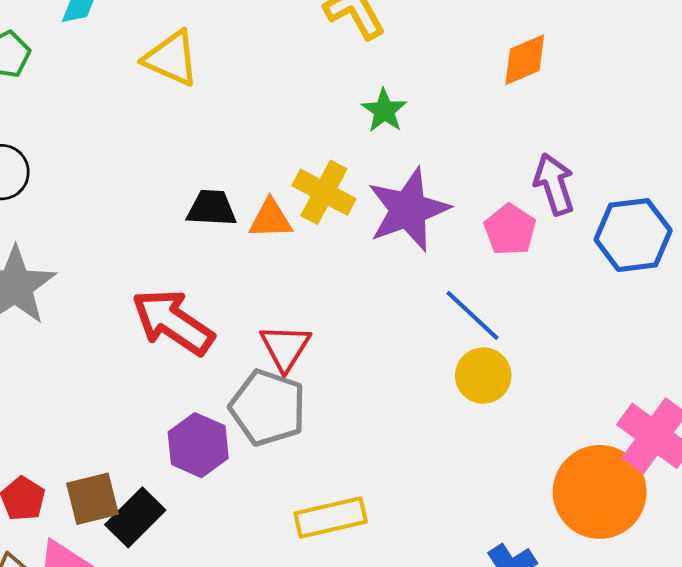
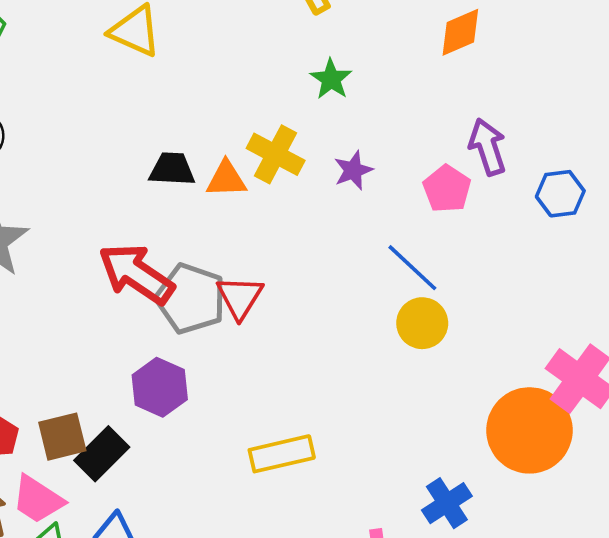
purple star: (408, 210) -> (353, 170), size x0.5
blue hexagon: (633, 235) -> (560, 194), size x0.7
gray pentagon: (268, 408) -> (190, 299), moved

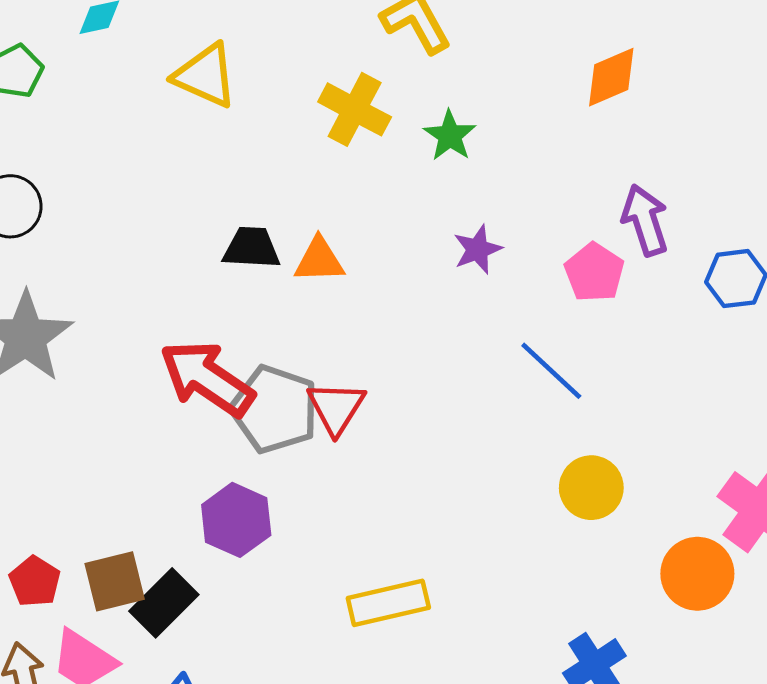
yellow cross: (276, 154) -> (355, 109), moved
yellow circle: (422, 323) -> (591, 488), moved
orange circle: (529, 430) -> (697, 574), size x0.7

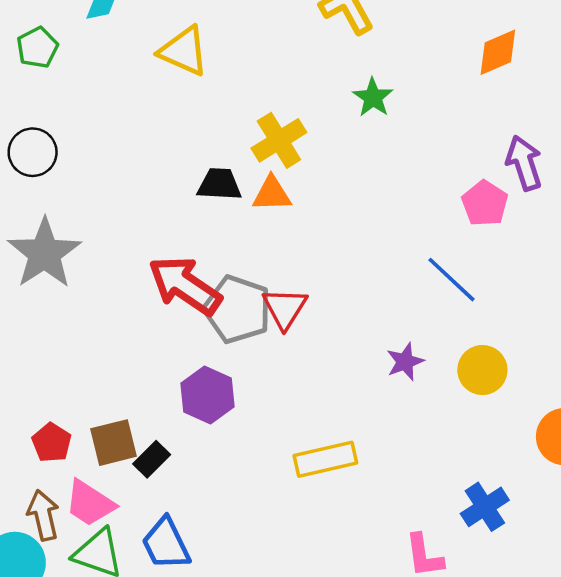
yellow cross: (355, 109) -> (279, 140), moved, turned 30
purple star: (478, 249) -> (405, 362), moved
black rectangle: (164, 603) -> (152, 459), size x0.7

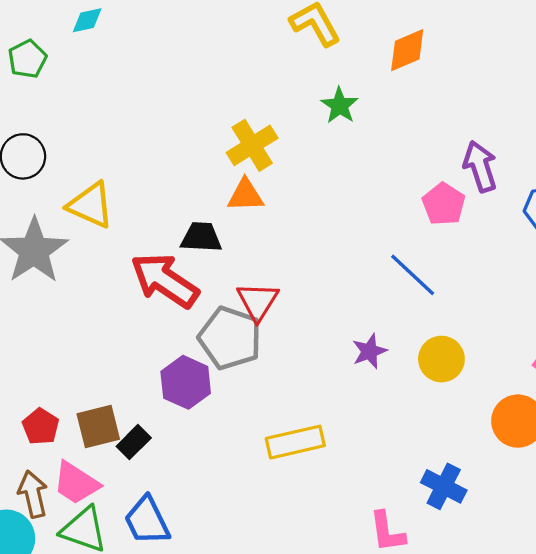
yellow triangle: (184, 51) -> (90, 205), moved
orange diamond: (498, 52) -> (407, 50), moved
black trapezoid: (219, 184) -> (201, 237), moved
gray pentagon: (237, 309) -> (230, 338), moved
blue cross: (485, 507) -> (444, 486), turned -30

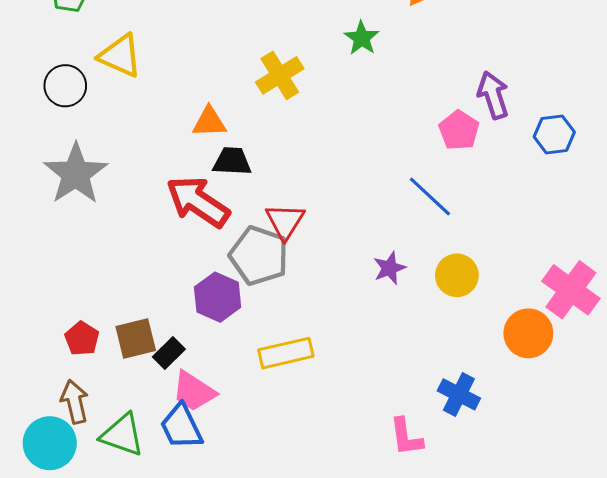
orange triangle: (245, 195) -> (209, 122), moved
yellow triangle: (90, 205) -> (120, 56), moved
yellow rectangle: (295, 442) -> (286, 353), moved
pink trapezoid: (76, 483) -> (194, 391), moved

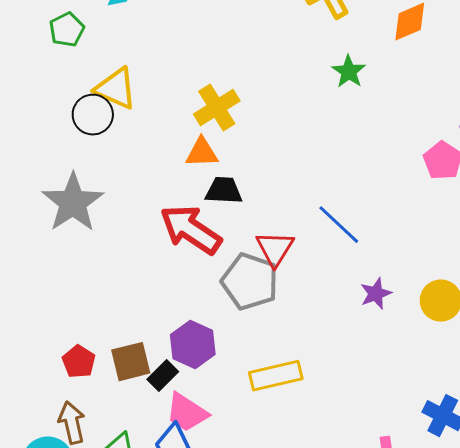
yellow cross: (280, 75) -> (217, 108), moved
black circle: (65, 86) -> (93, 115), moved
blue line: (430, 197) -> (339, 225), moved
purple hexagon: (218, 297) -> (193, 345), moved

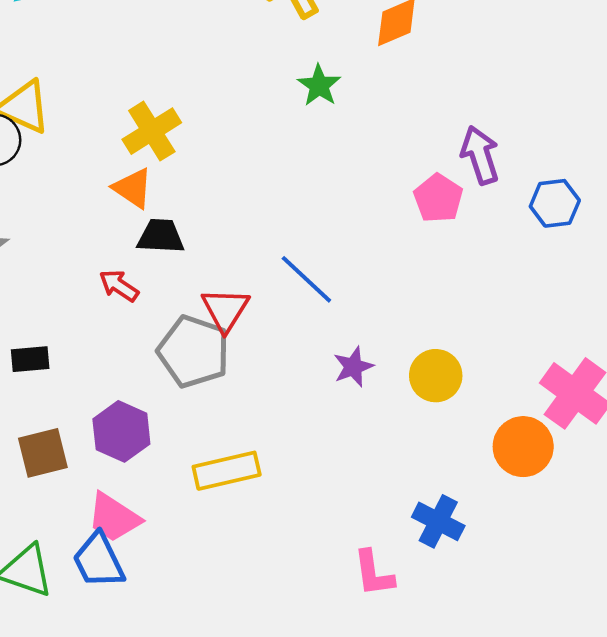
orange triangle: (202, 153) -> (133, 188), turned 36
red arrow: (191, 230) -> (119, 286), size x0.5
black rectangle: (163, 376) -> (30, 359), moved, turned 40

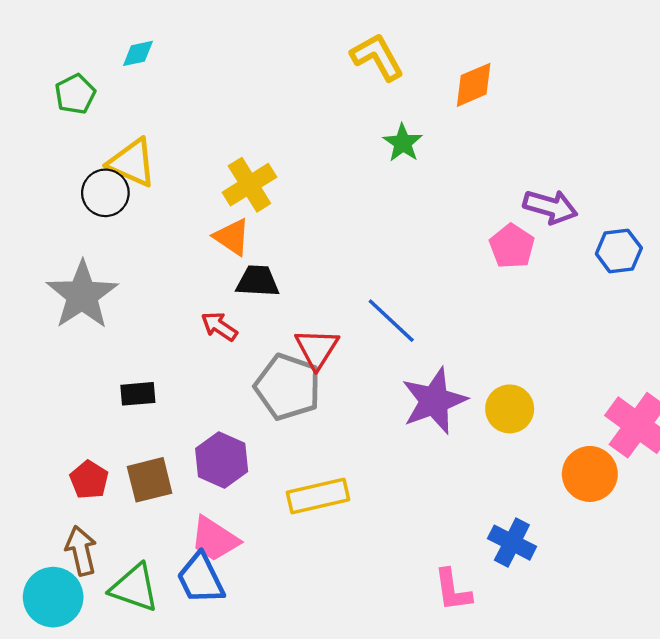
purple arrow: (480, 155) -> (550, 207), turned 124
purple star: (353, 367) -> (434, 401), size x1.8

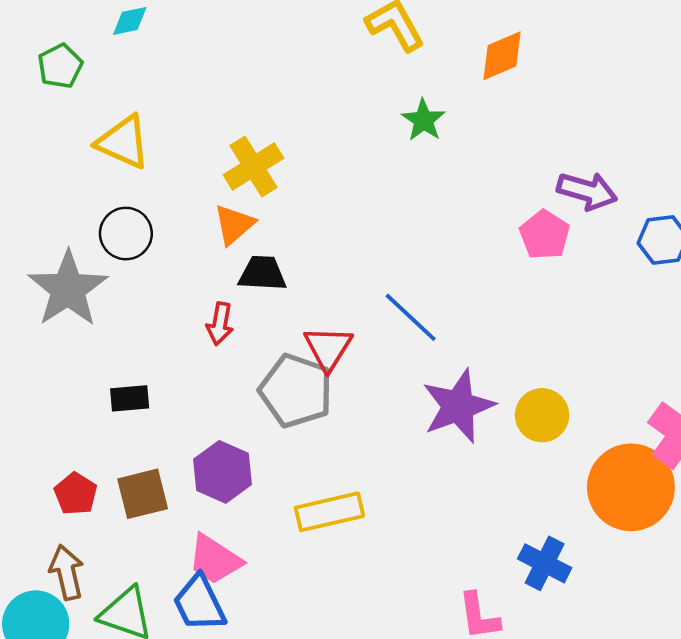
black circle: (105, 193) -> (126, 234), moved
orange triangle: (232, 237) -> (234, 224), turned 45
red arrow: (219, 326) -> (220, 324), turned -114
orange circle: (590, 474) -> (631, 487), size x1.4

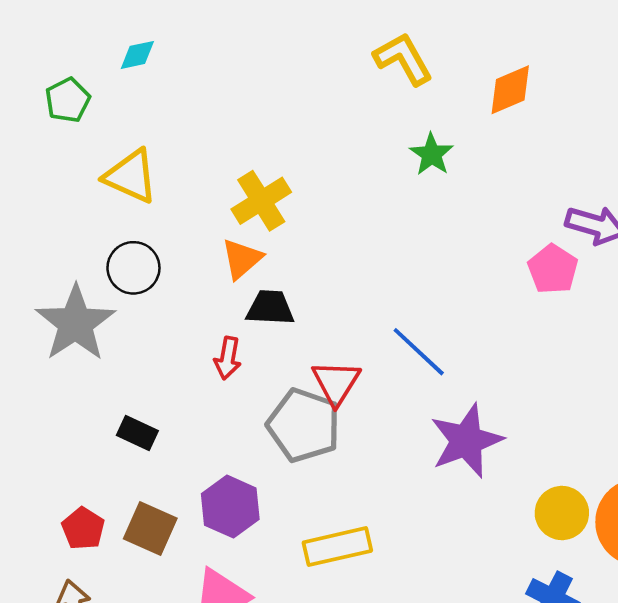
black rectangle: (130, 398) -> (137, 433), turned 30
yellow circle: (542, 415) -> (562, 513), moved
brown square: (143, 494) -> (150, 528), turned 38

